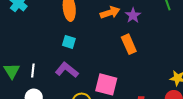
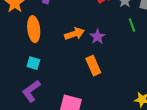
purple L-shape: (67, 70) -> (31, 91), turned -75

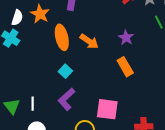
orange arrow: (75, 34) -> (89, 41), moved, turned 60
cyan square: (33, 63) -> (65, 71), turned 32

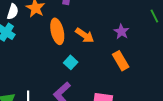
cyan square: (65, 71) -> (71, 62), moved

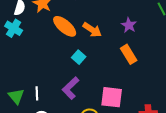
orange ellipse: (57, 31) -> (65, 26), turned -35

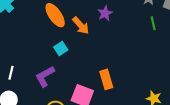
purple star: (129, 25) -> (105, 13), moved
orange rectangle: (129, 54) -> (106, 79), moved

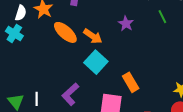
purple star: (105, 13) -> (126, 24), moved
cyan square: (61, 49) -> (96, 62), moved, size x1.6

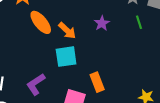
cyan square: (96, 62) -> (66, 57), turned 30

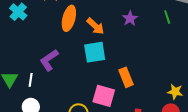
orange ellipse: (41, 22) -> (69, 18), turned 55
purple L-shape: (36, 84) -> (49, 60), moved

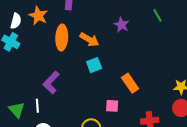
cyan square: (95, 52) -> (94, 65), size x0.7
pink square: (104, 96) -> (112, 106), size x0.6

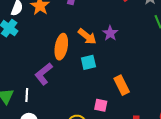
purple star: (122, 25) -> (110, 33), moved
orange ellipse: (62, 37) -> (61, 47), moved

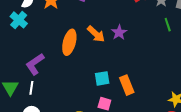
cyan square: (88, 62) -> (102, 78), moved
purple L-shape: (44, 74) -> (35, 64), moved

